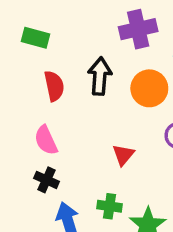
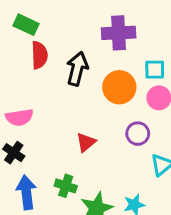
red semicircle: (54, 86) -> (39, 55), moved
pink semicircle: (46, 140) -> (19, 117), turned -84

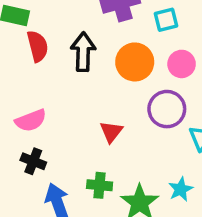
cyan square: (155, 70) -> (166, 20), moved
purple circle: (138, 134) -> (167, 109), size x1.4

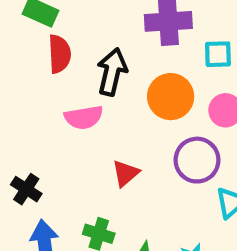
pink semicircle: (31, 120) -> (84, 117), moved

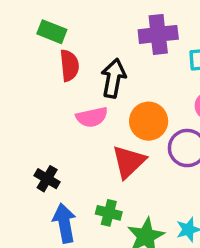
orange circle: (171, 97) -> (149, 121), moved
red triangle: (126, 173) -> (129, 162), size x1.5

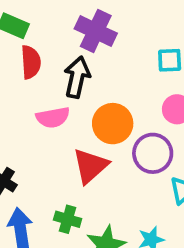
purple cross: (158, 34) -> (96, 31), moved, turned 30

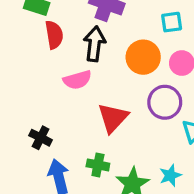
orange circle: (113, 124) -> (143, 57), moved

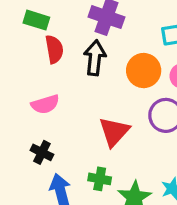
pink semicircle: (77, 80) -> (45, 104), moved

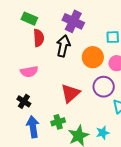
green cross: (100, 179) -> (58, 122), turned -32

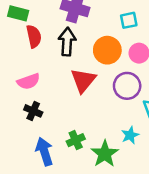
red triangle: (70, 93) -> (83, 80), moved
black cross: (24, 101) -> (33, 111), moved
cyan star: (103, 133) -> (130, 135), moved

